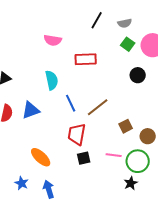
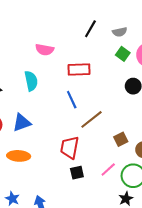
cyan semicircle: (52, 80) -> (31, 81), moved
blue line: (71, 103) -> (72, 100), moved
pink line: (114, 155) -> (108, 169), turned -49
orange ellipse: (41, 157) -> (19, 156), moved, turned -40

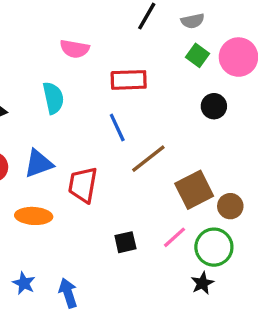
brown square: (121, 139) -> (194, 190), size x1.6
red trapezoid: (70, 148) -> (83, 185), moved

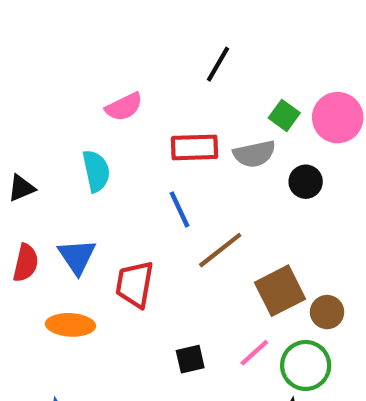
gray semicircle: (193, 21) -> (254, 154), moved, size x1.4
pink semicircle: (75, 49) -> (124, 107), turned -36
blue triangle: (39, 164) -> (77, 256), turned -44

